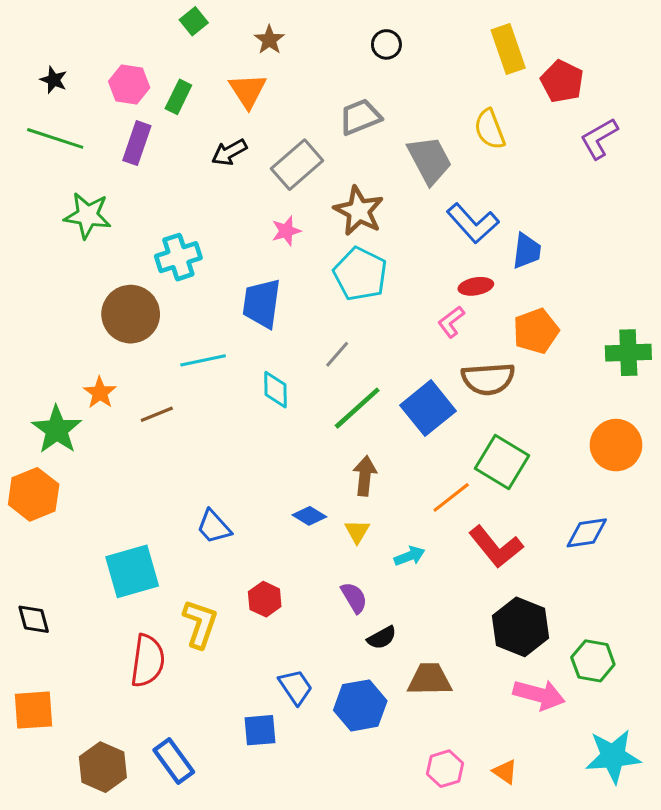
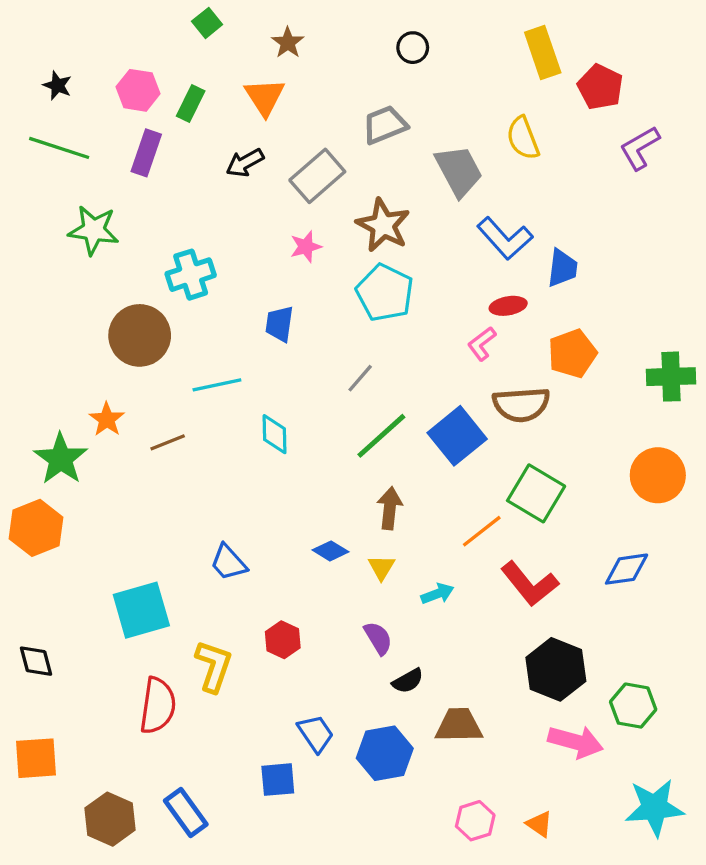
blue trapezoid: (262, 303) -> (279, 324), size x0.7
cyan diamond: (275, 390) -> (275, 434), moved

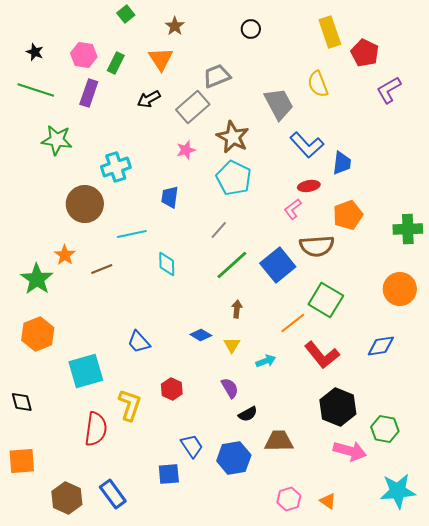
gray trapezoid: (385, 125) -> (217, 76), moved
brown arrow: (390, 508) -> (237, 309), size x0.7
orange hexagon: (36, 528) -> (38, 334), moved

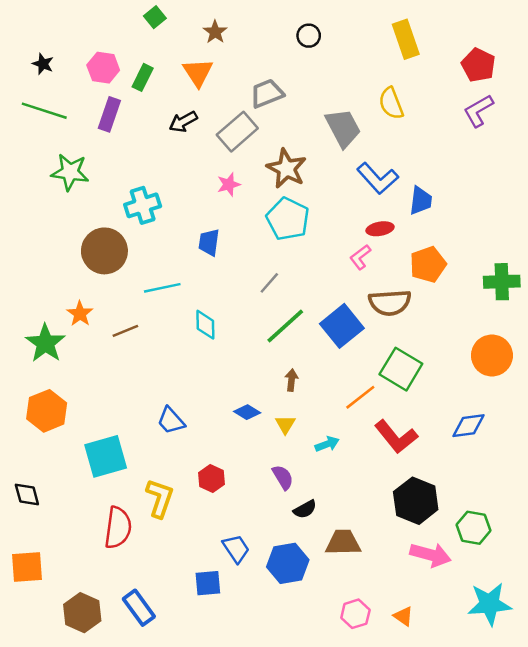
red pentagon: (365, 53) -> (478, 65), moved

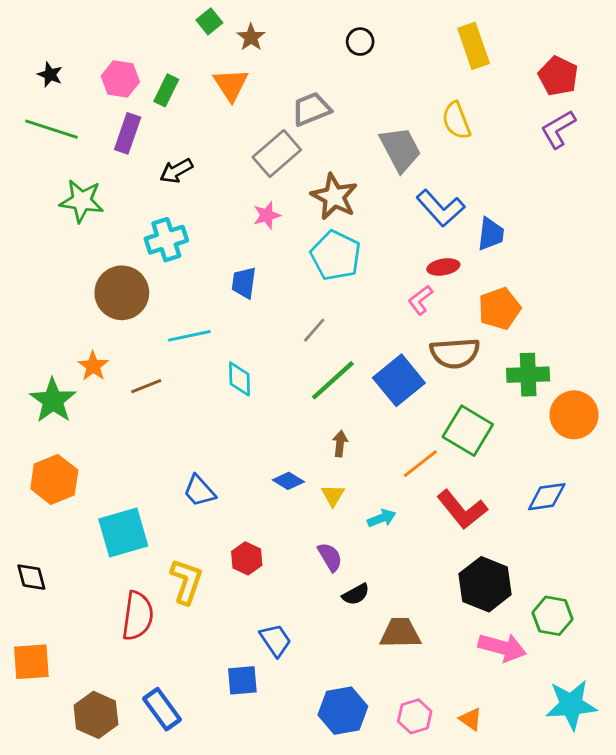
green square: (155, 17) -> (209, 21), moved
black arrow: (183, 122) -> (176, 171), moved
green cross: (502, 282) -> (528, 375), moved
blue hexagon: (288, 563) -> (343, 711), moved

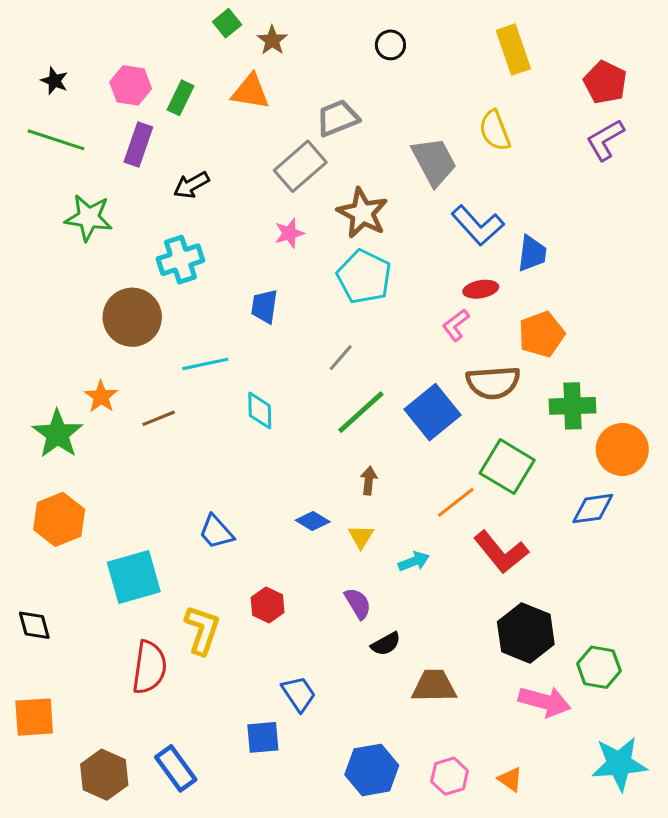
orange triangle: (231, 85) -> (250, 92), turned -48
blue diamond: (547, 497) -> (593, 509), moved

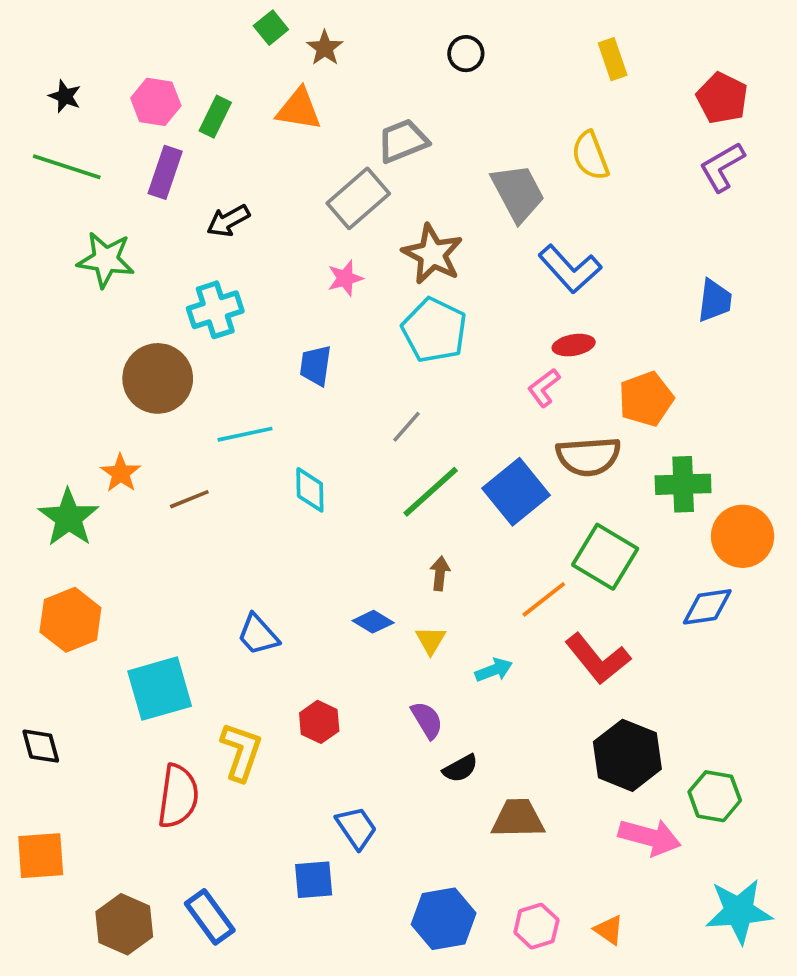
yellow rectangle: (513, 50) -> (613, 59), size x0.7
blue trapezoid: (532, 253) -> (715, 300), moved

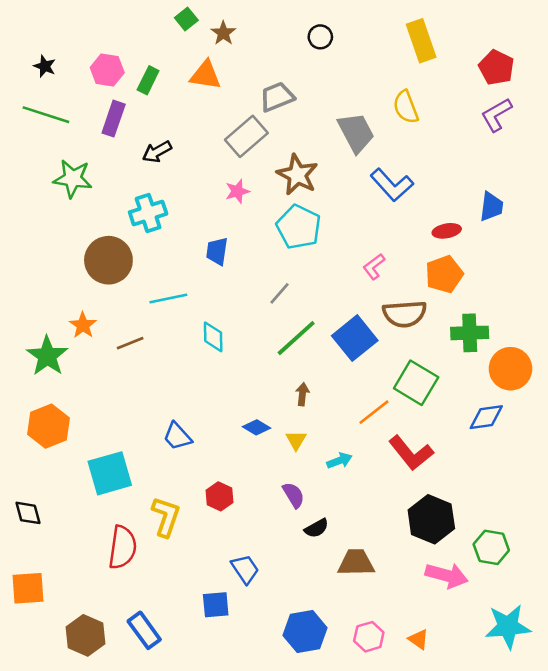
yellow rectangle: (613, 59) -> (421, 41), size x1.5
red ellipse: (574, 345) -> (447, 231), moved

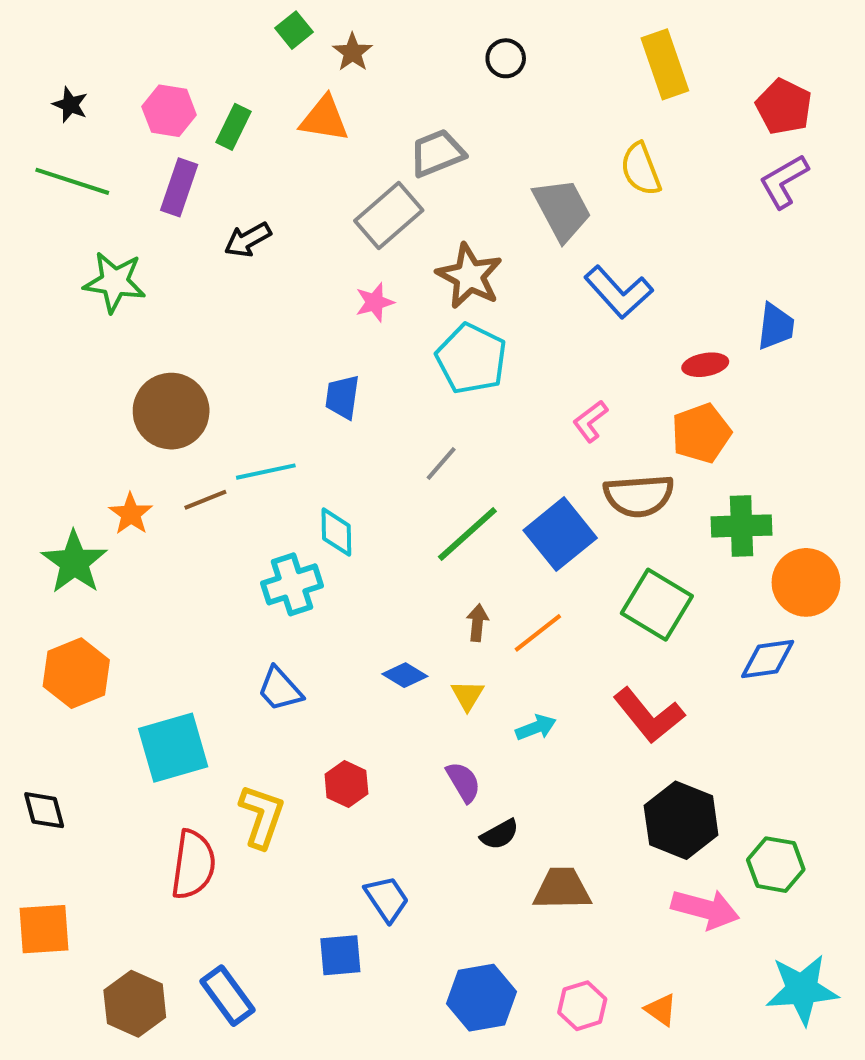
cyan cross: (148, 213) -> (292, 584), moved
brown line: (130, 343) -> (205, 500), moved
orange line: (374, 412) -> (538, 633), moved

